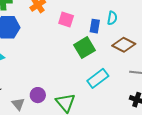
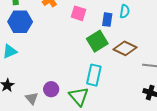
brown diamond: (124, 45) -> (125, 48), moved
cyan rectangle: (98, 78) -> (94, 75), moved, turned -40

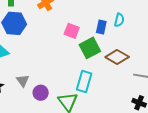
pink square: (78, 13) -> (72, 31), moved
gray triangle: (32, 98) -> (23, 81), moved

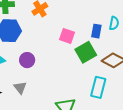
cyan rectangle: (84, 81) -> (98, 87), moved
purple circle: (41, 93) -> (27, 60), moved

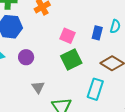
green square: (86, 52) -> (71, 60), moved
gray triangle: (20, 88) -> (38, 87), moved

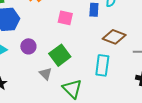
green square: (71, 60) -> (60, 55), moved

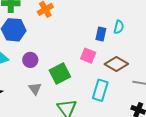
pink square: (65, 18) -> (88, 56), moved
gray triangle: (46, 74) -> (35, 89), moved

